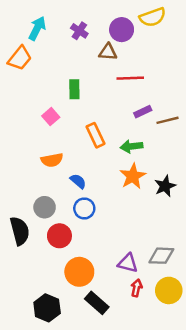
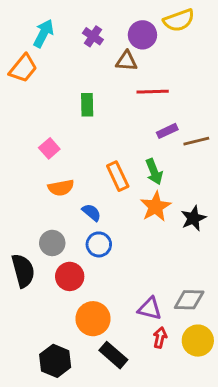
pink square: (51, 117) -> (49, 148), moved
orange rectangle: (95, 135) -> (118, 176), moved
green arrow: (132, 146) -> (154, 172), turned -105

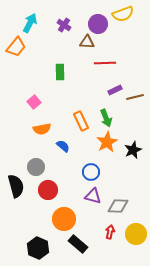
blue circle: (99, 244) -> (91, 172), moved
gray diamond: (189, 300) -> (118, 206), moved
purple triangle: (150, 308) -> (93, 196), moved

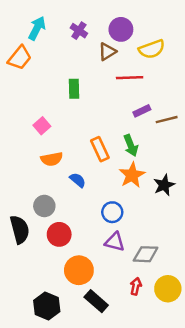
yellow semicircle: (123, 14) -> (152, 49), moved
brown triangle: (87, 42) -> (107, 52), turned -35

